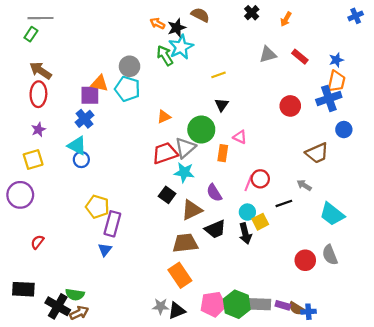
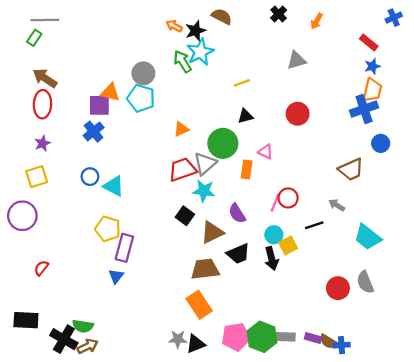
red rectangle: (300, 57) -> (369, 43), moved
black triangle: (222, 105) -> (245, 116), turned 40
red circle: (290, 106) -> (298, 114), moved
cyan triangle: (77, 146) -> (114, 186), moved
gray rectangle: (257, 304) -> (285, 337), size x0.7

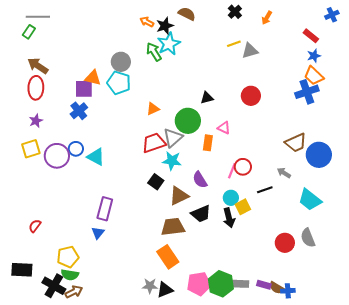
yellow line: (242, 83) -> (234, 44), moved
orange trapezoid: (372, 90) -> (314, 76), turned 120
blue circle: (381, 143) -> (319, 155), moved, size x1.6
purple circle: (22, 216) -> (57, 156), moved
yellow pentagon: (108, 229) -> (68, 257), moved, turned -30

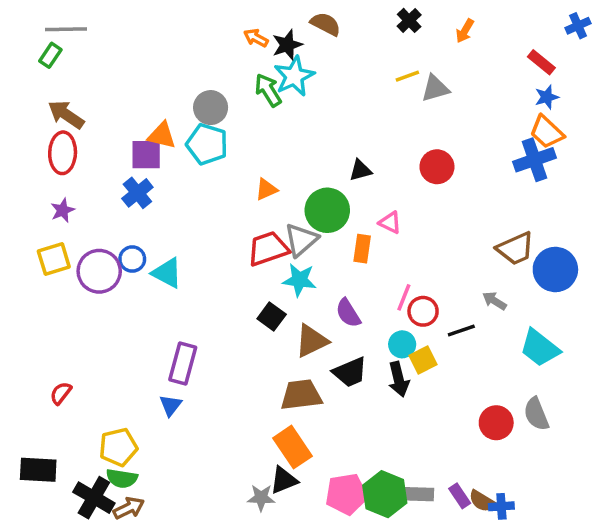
red circle: (243, 167) -> (423, 311), moved
purple rectangle: (264, 285) -> (460, 496), turned 40
black triangle: (165, 290) -> (284, 480), moved

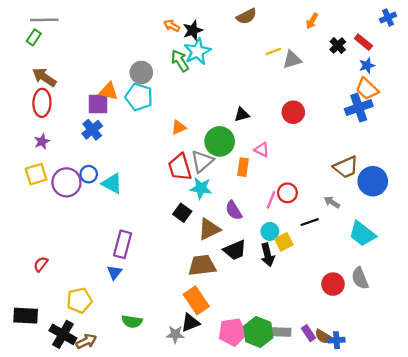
black cross: (409, 20) -> (338, 46), moved
brown semicircle: (326, 24) -> (247, 16), moved, turned 126
red trapezoid: (268, 249) -> (180, 167), turned -88
red circle: (423, 311) -> (287, 193), moved
green semicircle: (122, 478) -> (132, 321), moved

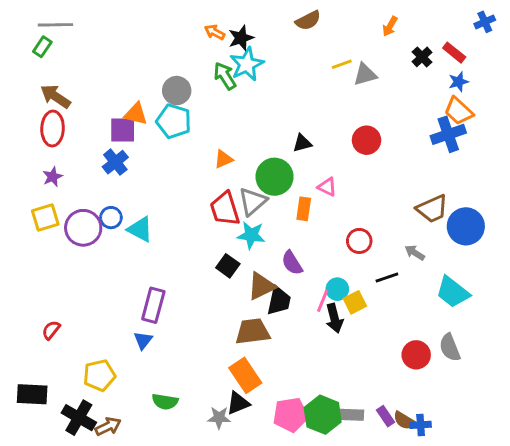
pink line: (271, 200) -> (323, 301), moved
black trapezoid: (235, 250) -> (279, 301), moved, turned -55

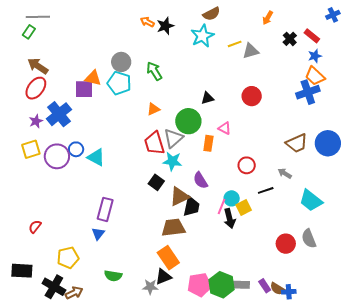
cyan star: (247, 64) -> (202, 36), moved
green arrow: (225, 76) -> (154, 71), moved
red ellipse: (53, 129) -> (36, 88), turned 35
blue cross: (115, 162) -> (59, 114), moved, size x1.4
blue circle: (466, 226) -> (328, 143), moved

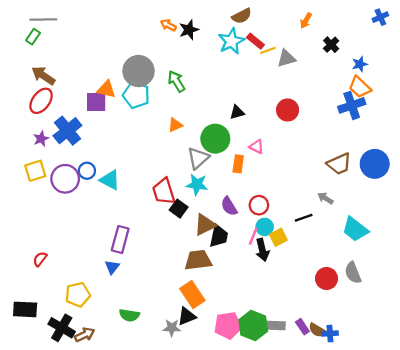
red rectangle: (312, 36) -> (255, 41), moved
gray circle: (121, 62) -> (139, 71), size x1.4
red trapezoid: (154, 143) -> (164, 191), moved
red circle: (247, 165) -> (259, 205), moved

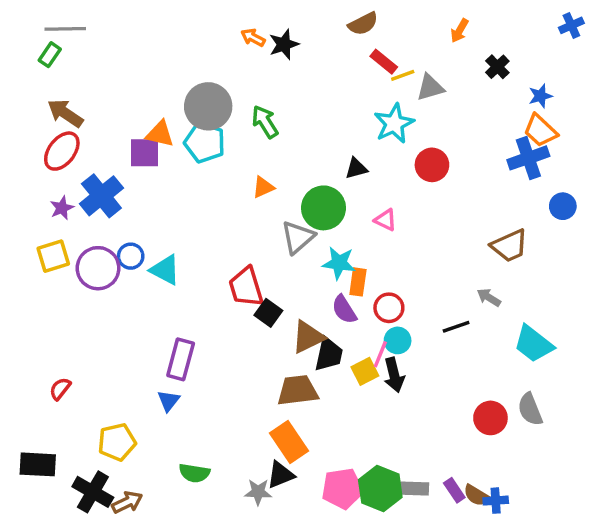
cyan star: (231, 41) -> (394, 124), moved
orange rectangle: (238, 164) -> (358, 282), moved
blue circle: (375, 164) -> (563, 206), moved, size x0.6
cyan star: (197, 185) -> (339, 263), moved
yellow square: (278, 237) -> (365, 371), moved

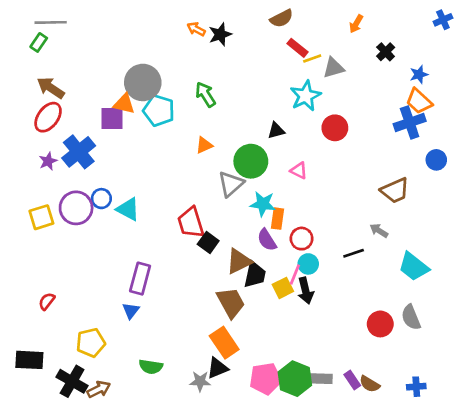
gray circle: (208, 106) -> (143, 82), moved
yellow square: (53, 256) -> (41, 217), moved
brown trapezoid: (298, 390) -> (231, 303), turned 68
blue cross: (496, 501) -> (416, 387), moved

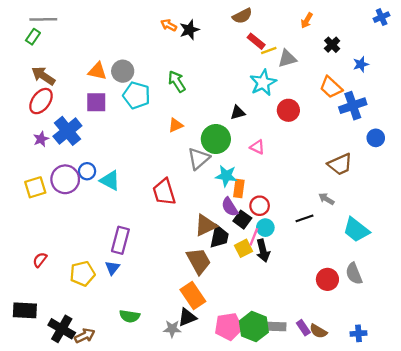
gray circle: (143, 82) -> (123, 71), size x0.7
orange trapezoid: (419, 101) -> (331, 87), moved
orange triangle: (124, 104) -> (97, 71), moved
black square: (208, 243) -> (242, 220), moved
yellow pentagon: (91, 343) -> (82, 274), moved

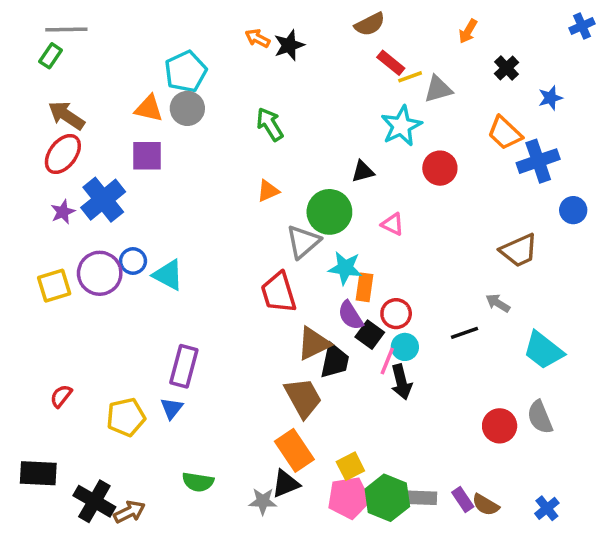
cyan pentagon: (136, 95) -> (186, 72), moved, turned 30
red trapezoid: (164, 192) -> (279, 293), moved
yellow square: (243, 248) -> (350, 466), moved
blue cross: (359, 333) -> (547, 508), turned -35

